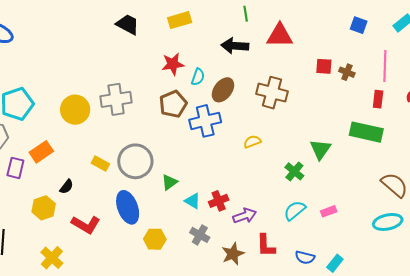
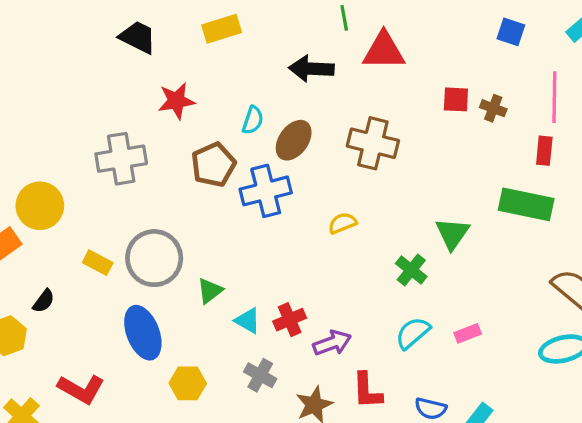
green line: (246, 14) -> (344, 18), moved
red star: (173, 64) -> (176, 101), moved
yellow circle: (75, 110) -> (40, 206), moved
red L-shape: (86, 225) -> (81, 389), moved

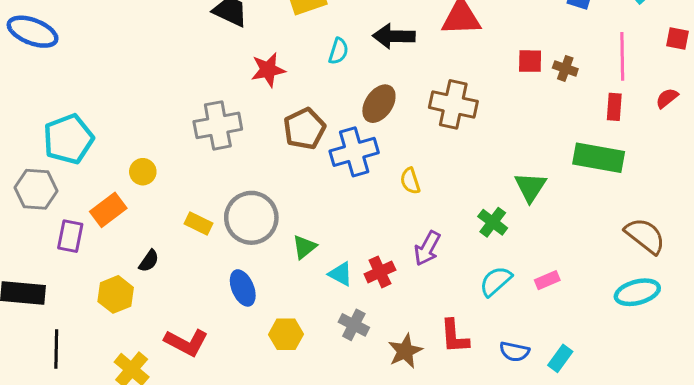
cyan semicircle: (253, 120) -> (338, 51), moved
yellow circle: (40, 206) -> (143, 172), size x0.6
yellow semicircle: (342, 223) -> (410, 181), moved, turned -84
blue ellipse: (143, 333) -> (243, 288), size x0.7
purple arrow: (332, 343) -> (427, 248), moved, turned 140

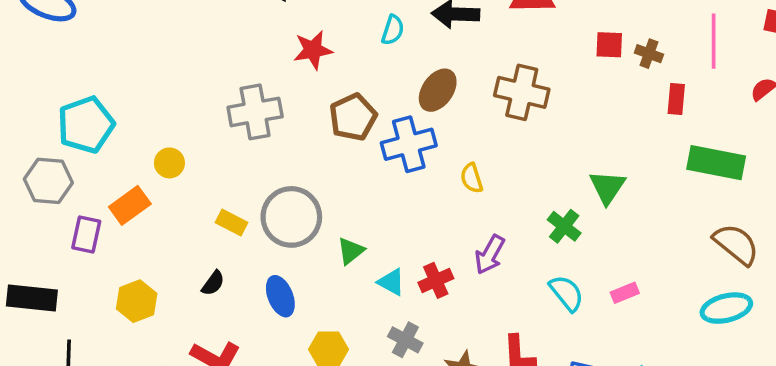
red rectangle: (614, 107) -> (676, 99), moved
green rectangle: (599, 158) -> (716, 163), moved
black semicircle: (149, 261) -> (213, 283), moved
cyan semicircle: (496, 281) -> (566, 293), turned 92

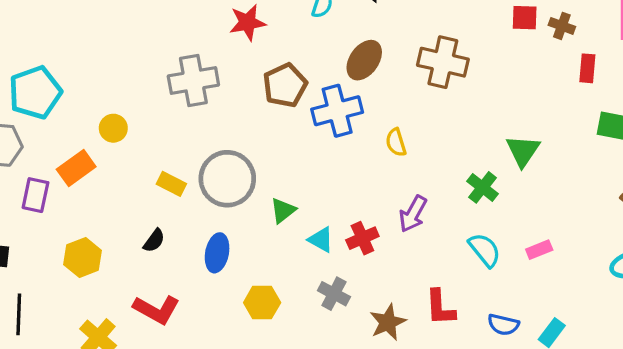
blue ellipse: (280, 296) -> (217, 253), turned 33

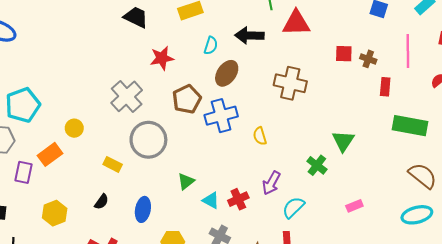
brown ellipse: (364, 60) -> (227, 73), moved
gray cross: (193, 81) -> (127, 96), turned -32
gray circle: (227, 179) -> (148, 140), moved
cyan semicircle: (485, 250) -> (293, 207), moved, turned -95

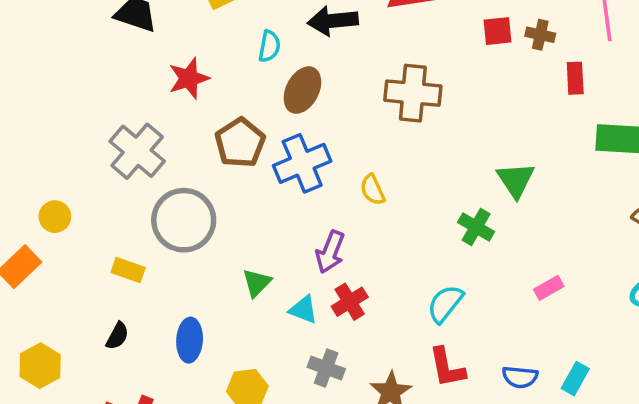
purple arrow: (271, 183) -> (330, 252), moved

